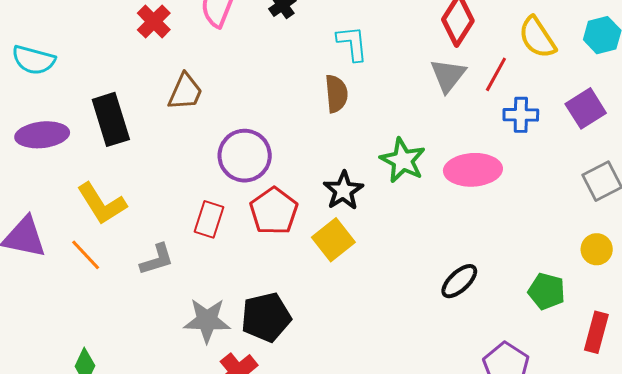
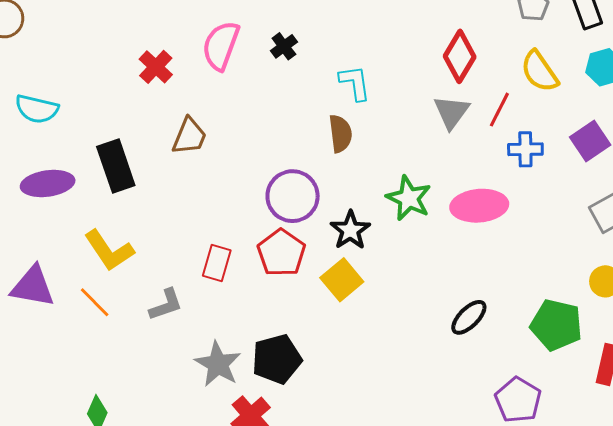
purple circle: (245, 156) -> (293, 196), moved
green pentagon: (547, 291) -> (556, 325), size x1.4
gray star: (207, 320) -> (218, 364), turned 30

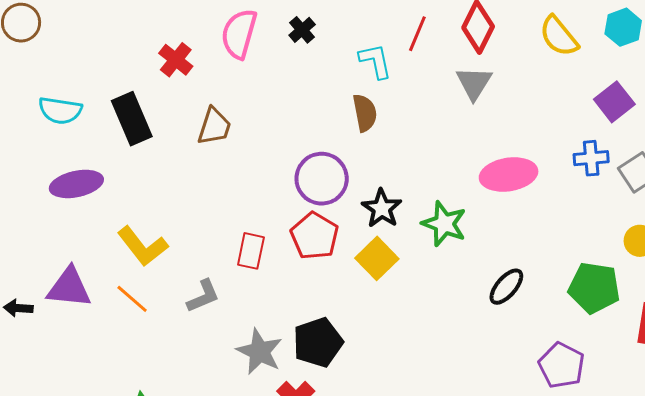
red line: (499, 110) -> (417, 34), moved
blue cross: (525, 149) -> (591, 158), moved
black rectangle: (116, 166) -> (132, 119), moved
green star: (409, 198) -> (444, 224), moved

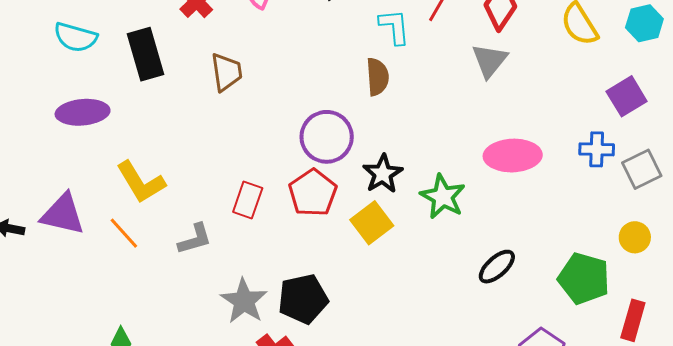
brown trapezoid: (214, 126) -> (227, 72), turned -33

